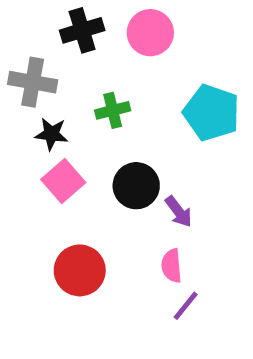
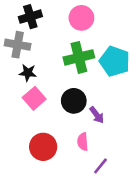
black cross: (82, 30) -> (30, 17), moved
green cross: (113, 110) -> (79, 57), moved, size x1.6
pink semicircle: (172, 266) -> (83, 142), moved

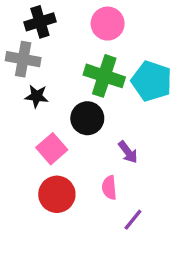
green cross: (79, 57) -> (104, 76), turned 32
pink square: (34, 98) -> (52, 149), moved
black circle: (74, 101) -> (87, 118), moved

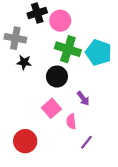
black cross: (40, 22) -> (37, 13), moved
pink circle: (108, 24) -> (60, 21), moved
pink square: (52, 149) -> (51, 108), moved
red circle: (57, 194) -> (25, 141), moved

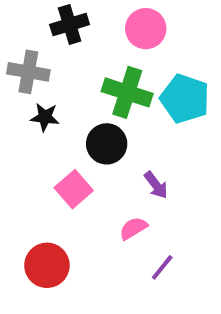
pink circle: (60, 21) -> (146, 29), moved
pink square: (51, 108) -> (74, 189), moved
pink semicircle: (71, 121) -> (133, 228), turned 64

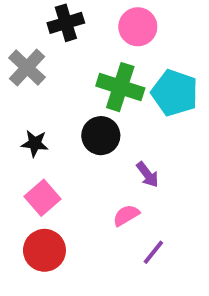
gray cross: (28, 72) -> (27, 68), turned 33
black star: (45, 117) -> (35, 143), moved
pink square: (74, 189) -> (43, 198), moved

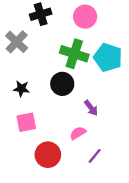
pink square: (43, 198) -> (26, 122), turned 30
red circle: (44, 250) -> (48, 155), moved

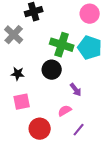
pink circle: (85, 17) -> (90, 14), moved

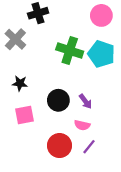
black circle: (52, 70) -> (58, 100), moved
pink semicircle: (65, 111) -> (82, 125), moved, turned -136
red circle: (40, 129) -> (60, 146), moved

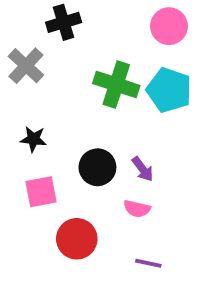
red circle: (60, 146) -> (77, 239), moved
purple line: (89, 147) -> (148, 263), moved, turned 63

